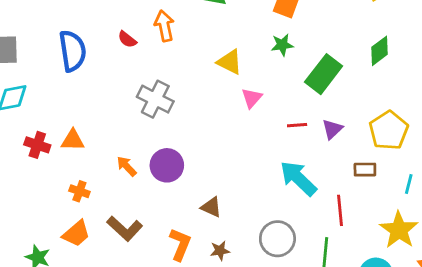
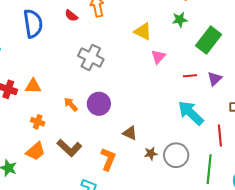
brown star: (220, 251) -> (151, 153), moved

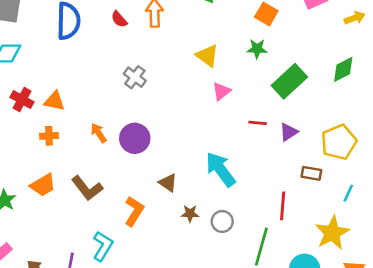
gray cross: (91, 57) -> (135, 77), size x0.7
cyan arrow: (191, 113) -> (221, 169), moved
orange cross: (38, 122) -> (49, 136), moved, turned -32
gray circle: (176, 155) -> (222, 221), size x0.7

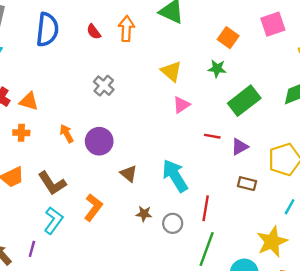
brown rectangle: (311, 173) -> (247, 184), moved
brown triangle: (168, 183) -> (129, 174), moved
red line: (283, 206) -> (206, 208), moved
cyan L-shape: (103, 246) -> (53, 220), moved

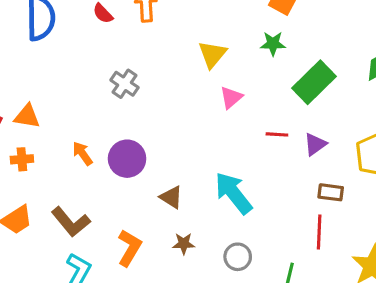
yellow triangle: (171, 71) -> (212, 54), turned 35
red line: (206, 208) -> (319, 232), moved
brown star: (144, 214) -> (184, 244), moved

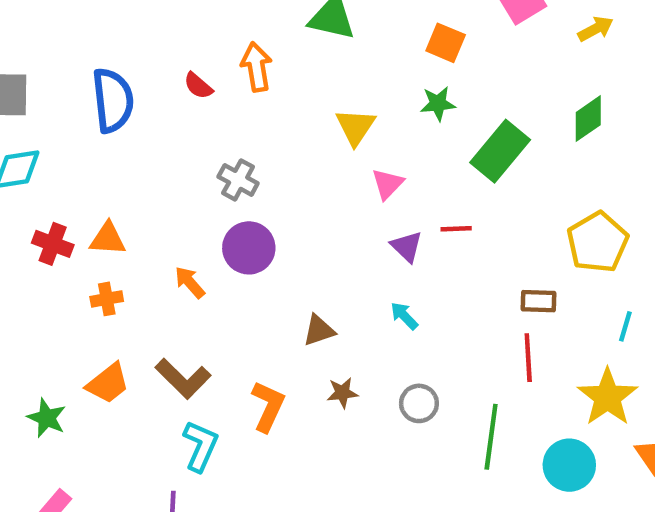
purple triangle: (315, 144) -> (407, 247), moved, turned -35
purple circle: (127, 159) -> (249, 248), moved
cyan arrow: (233, 193) -> (404, 316), size x0.5
brown triangle: (171, 197) -> (319, 330), turned -45

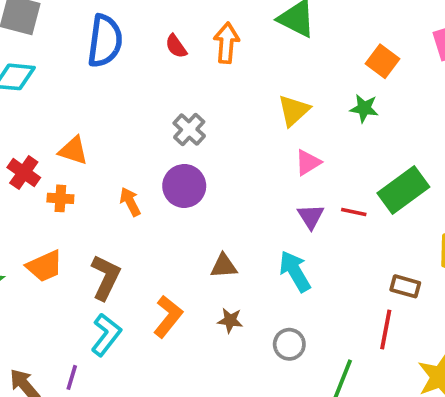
green rectangle: (500, 151) -> (403, 190), moved
red cross: (53, 244) -> (24, 173), moved
cyan arrow: (404, 316) -> (295, 271), size x1.6
brown L-shape: (183, 379) -> (106, 277), turned -123

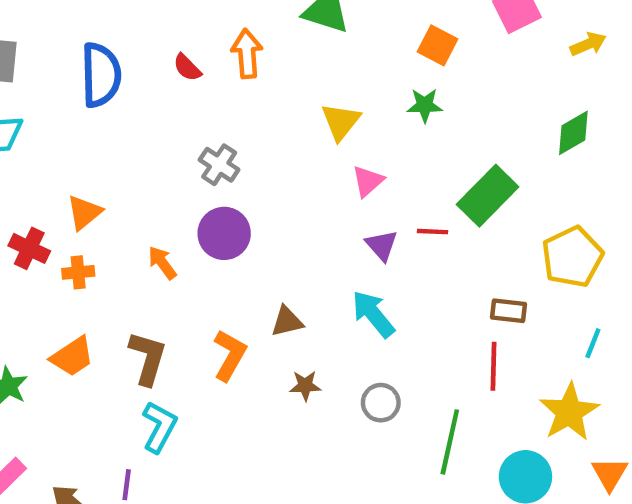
orange triangle: (73, 151) -> (84, 212), turned -48
orange L-shape: (168, 316) -> (230, 355), moved

